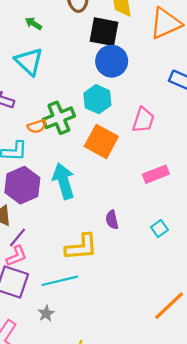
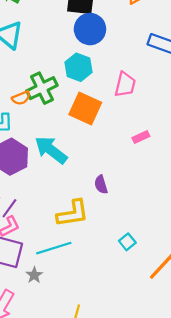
pink rectangle: (156, 174) -> (141, 137), size x0.7
cyan arrow: (64, 181) -> (51, 150), turned -32
cyan square: (159, 229) -> (127, 242), moved
gray star: (46, 313) -> (34, 275), moved

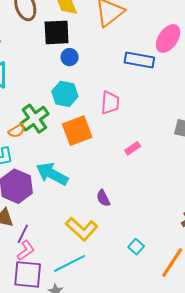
blue circle: (90, 29) -> (70, 57), size x0.6
orange square: (85, 108) -> (77, 131), turned -36
yellow L-shape: (73, 213) -> (82, 229), turned 60

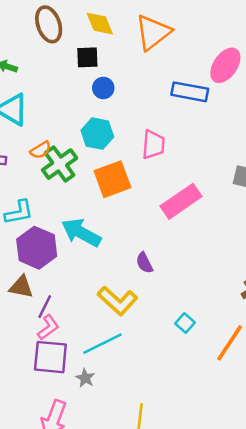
black square: (57, 32) -> (87, 57), size x0.7
orange semicircle: (17, 131) -> (41, 150), moved
pink rectangle: (133, 148) -> (181, 201), size x2.0

